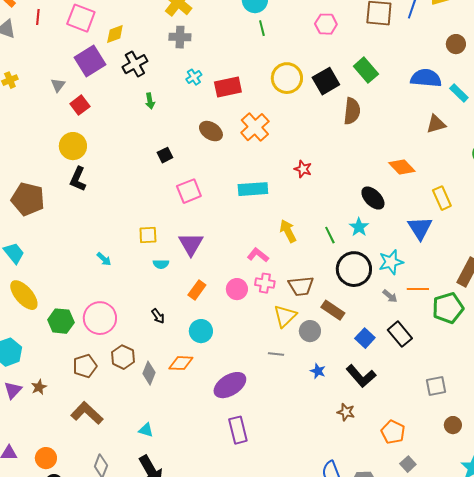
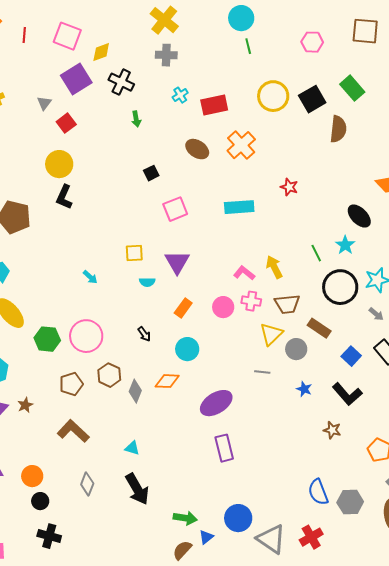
black cross: (135, 64) -> (121, 82), turned -35
yellow arrow: (288, 231) -> (274, 267), moved

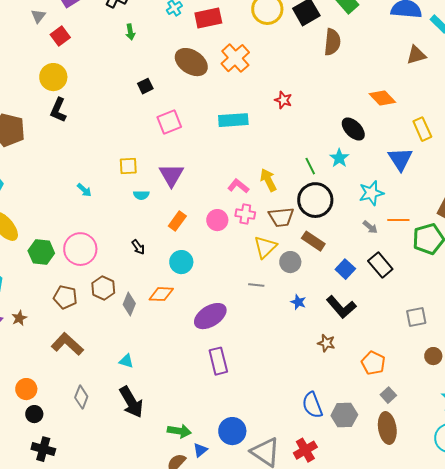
brown ellipse: (197, 149) -> (191, 62), size x1.4
black circle: (340, 287) -> (315, 200), moved
brown pentagon: (71, 384) -> (65, 297), turned 30

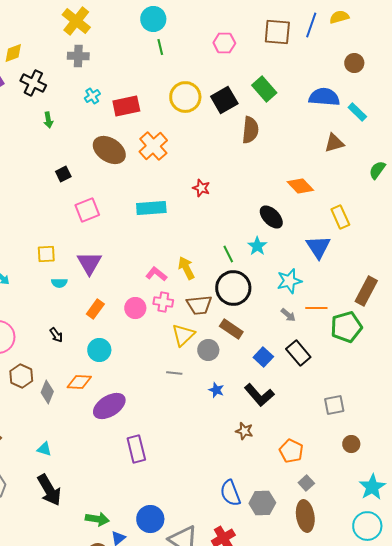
purple ellipse: (210, 316) -> (109, 406), moved

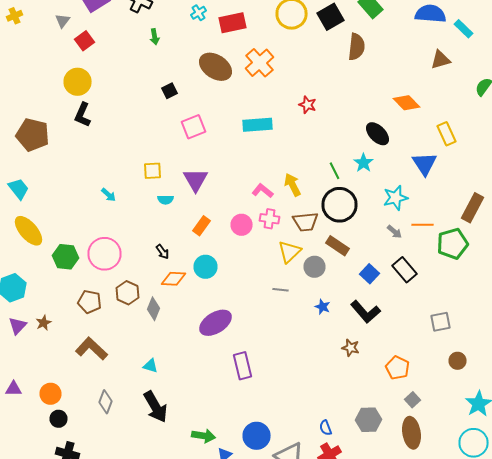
orange diamond: (79, 382) -> (174, 279), moved
blue semicircle: (230, 493) -> (326, 428), moved, size x0.6

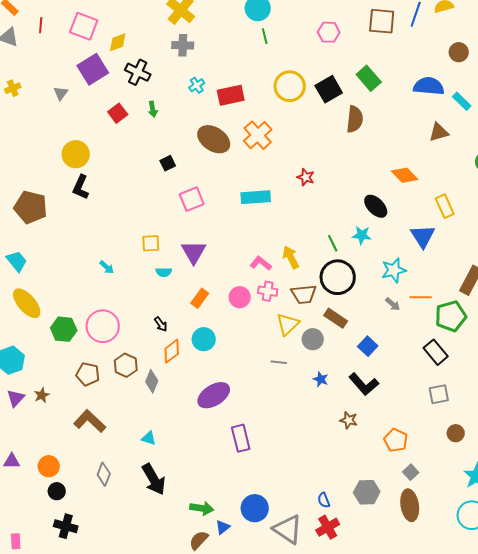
red square: (84, 41) -> (118, 113), moved
cyan star: (364, 163) -> (362, 235), turned -30
black rectangle: (404, 270) -> (436, 352), moved
orange diamond: (174, 279) -> (172, 351), turned -40

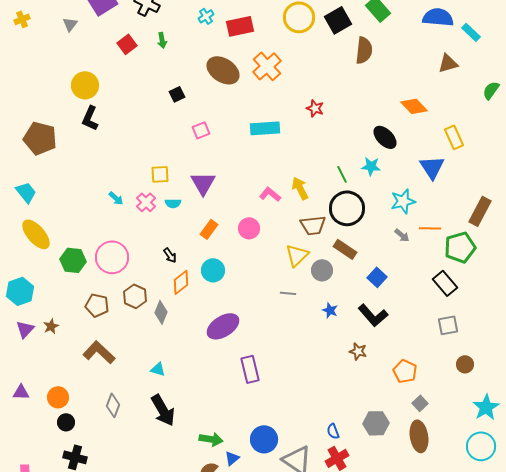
pink square: (192, 199) -> (201, 130), size x0.7
pink cross: (268, 291) -> (146, 202), moved, turned 36

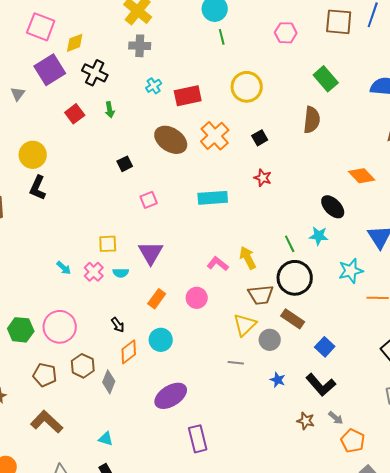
black square: (338, 20) -> (260, 138), moved, size x0.6
gray arrow: (402, 235) -> (336, 418), moved

